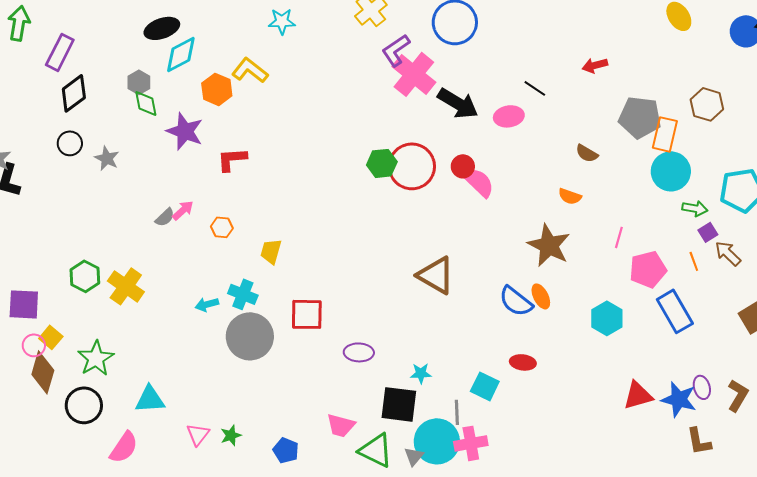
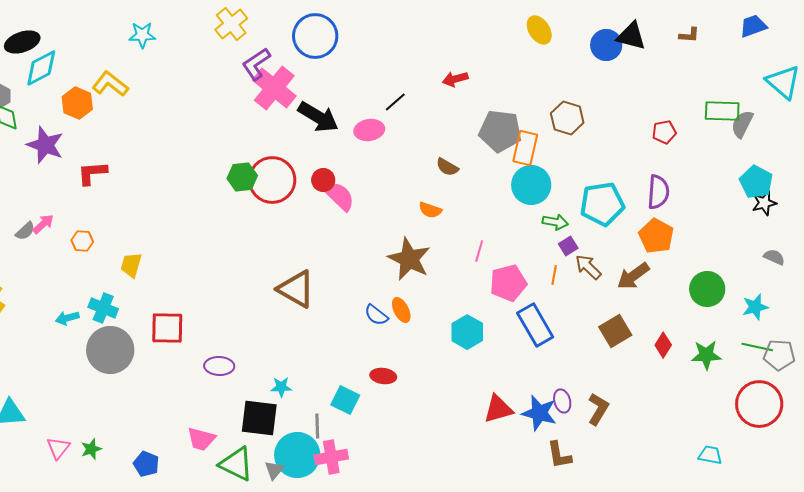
black line: (535, 88) -> (395, 102), turned -75
orange line: (694, 261) -> (554, 275), turned 30
blue semicircle: (516, 301) -> (376, 315), size x0.7

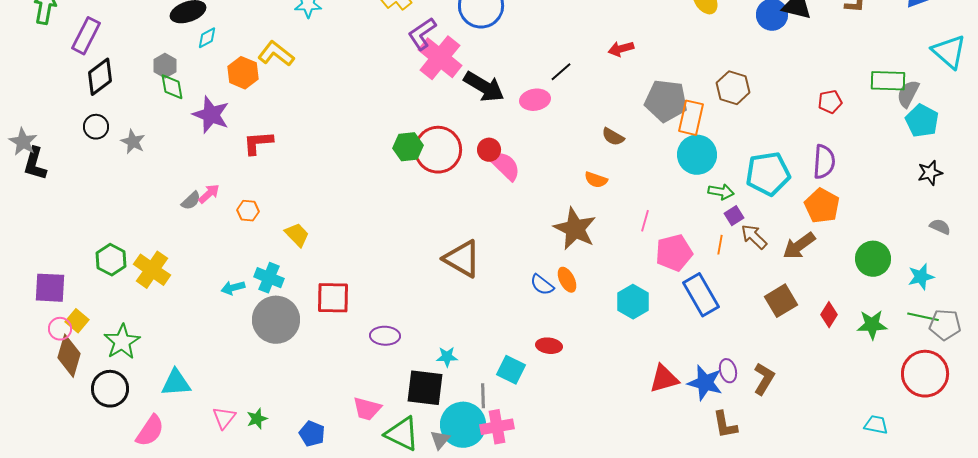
cyan diamond: (41, 68) -> (207, 38), size x0.6
cyan pentagon: (756, 182) -> (922, 121), moved
yellow trapezoid: (131, 265) -> (297, 235), turned 120

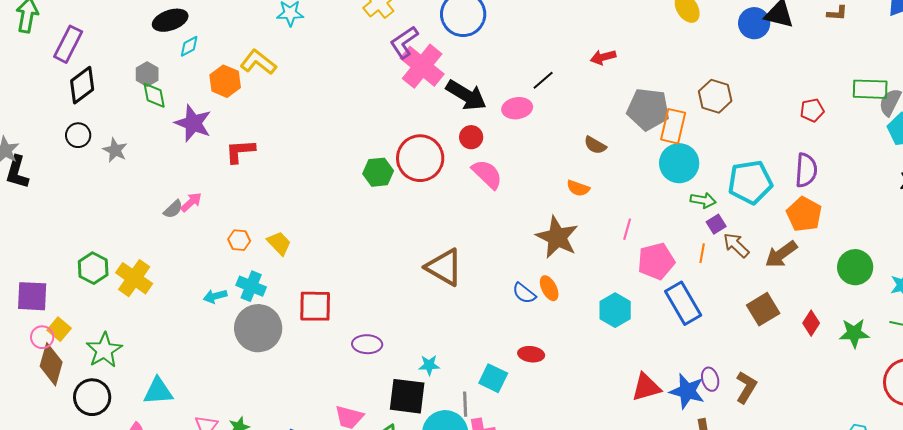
green hexagon: (408, 147) -> (378, 172), moved
red circle: (489, 150) -> (471, 137), moved
orange hexagon: (248, 211) -> (239, 240), moved

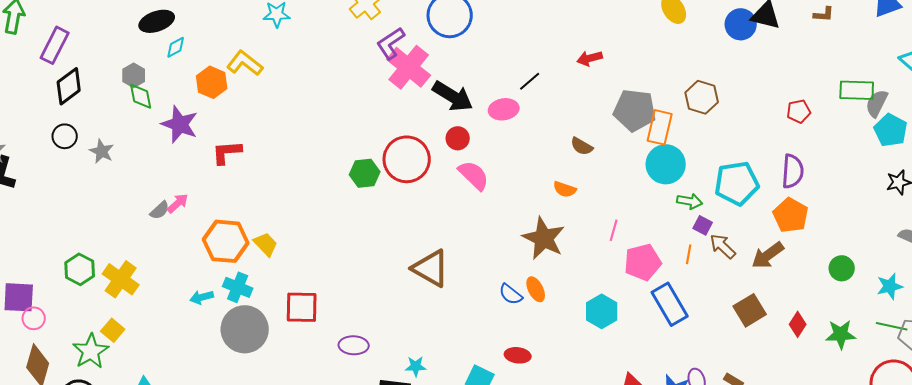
purple square: (716, 224) -> (703, 225), turned -30
orange hexagon: (239, 240) -> (226, 241), size x2.0
green circle: (855, 267) -> (842, 268), size x0.7
yellow square: (59, 329) -> (113, 330), moved
pink circle: (42, 337) -> (34, 318), moved

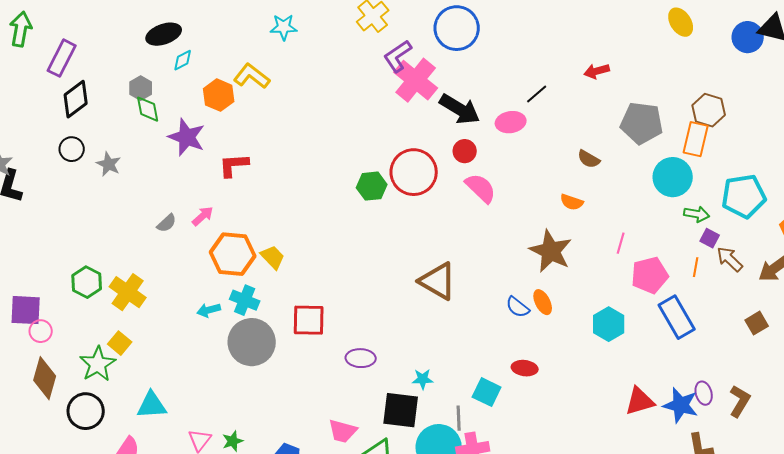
orange rectangle: (660, 127) -> (696, 139), moved
pink arrow: (178, 203) -> (203, 216), moved
brown square: (750, 310) -> (757, 323), size x0.7

